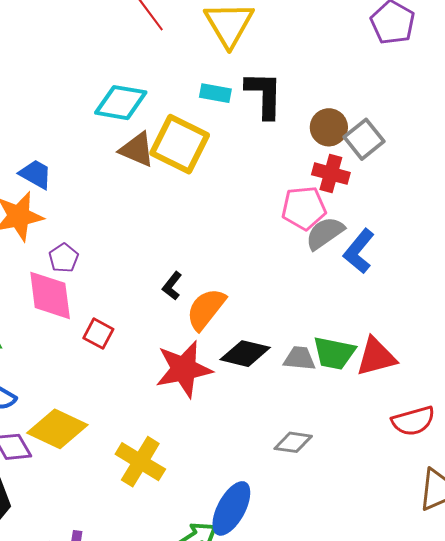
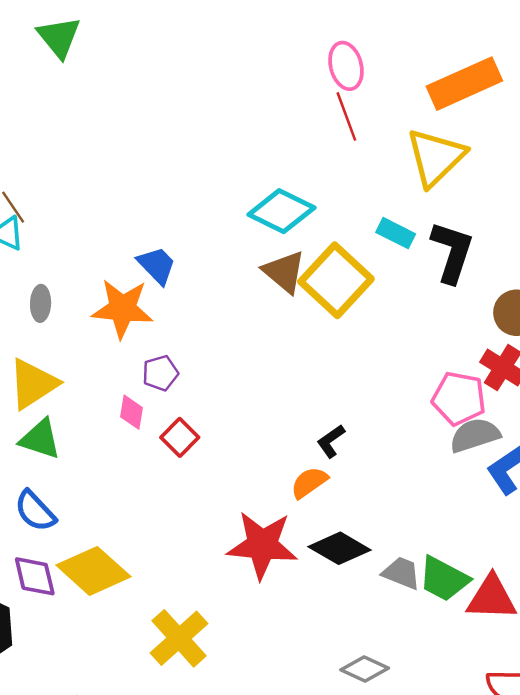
black L-shape: (172, 286) -> (331, 441), moved
pink diamond: (50, 295) -> (131, 412), size x0.5
orange semicircle: (206, 309) -> (309, 482), size x0.7
red square: (98, 334) -> (180, 437), moved

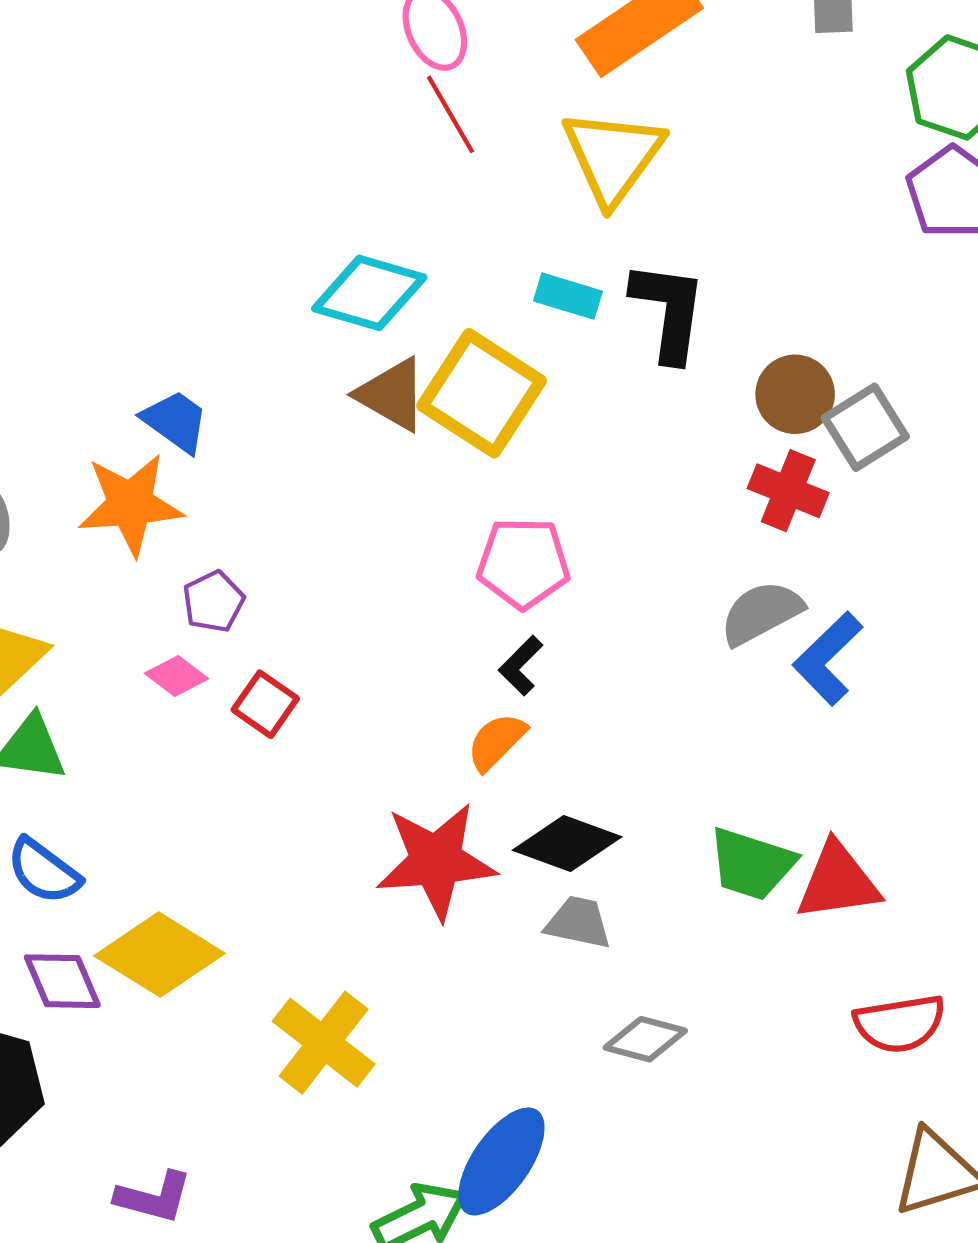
pink pentagon: (459, 398) -> (523, 563), moved
pink diamond: (131, 412) -> (176, 676), turned -52
gray trapezoid: (401, 573) -> (578, 923), moved

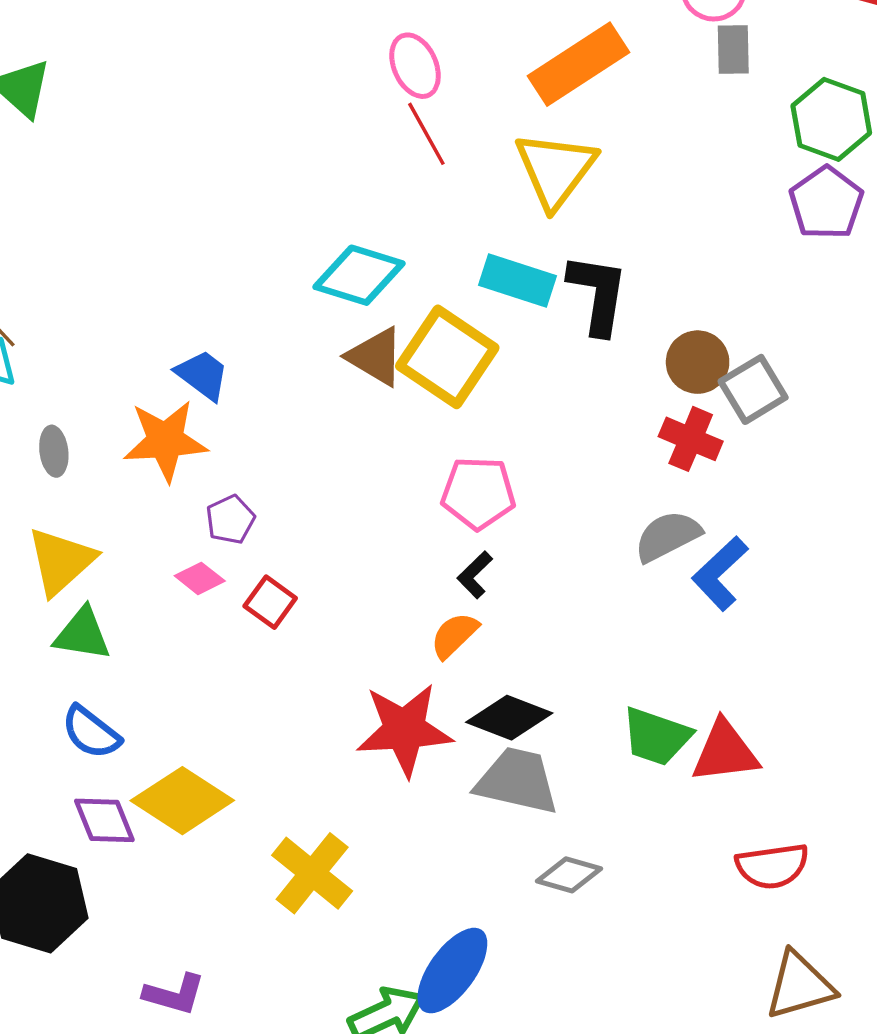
cyan rectangle: (568, 296) -> (518, 281), size x1.4
gray trapezoid: (578, 923) -> (517, 781), size x1.6

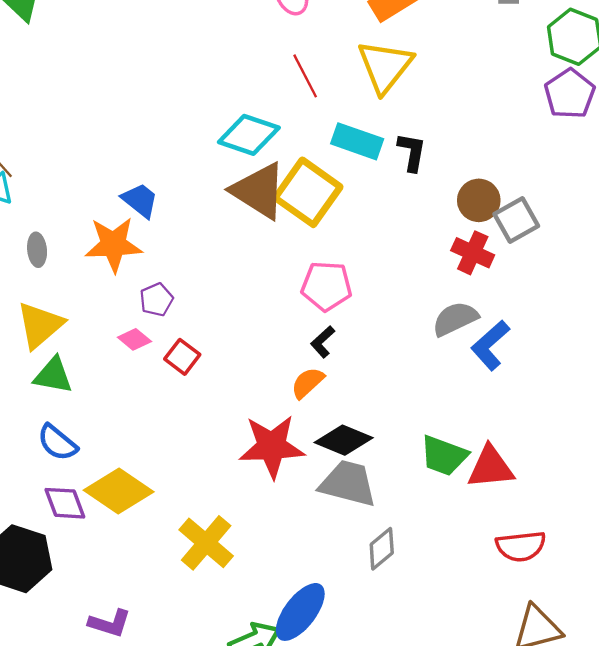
red line: (426, 134) -> (305, 76), moved
black L-shape: (598, 294) -> (412, 152), size x0.7
brown triangle: (376, 357) -> (259, 191), size x1.4
gray diamond: (569, 875) -> (382, 549), turned -57

